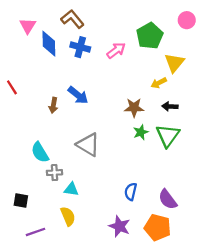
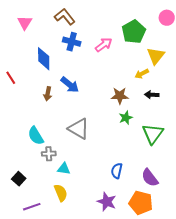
blue diamond: (49, 44) -> (44, 59), moved
green triangle: (168, 136) -> (153, 134), moved
black square: (21, 201) -> (19, 179), turned 32

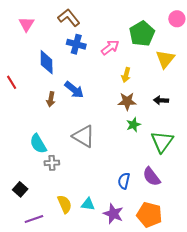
yellow arrow: (142, 74) -> (126, 75), moved, turned -48
cyan triangle: (64, 169) -> (88, 204), moved
purple semicircle: (150, 178) -> (151, 177), moved

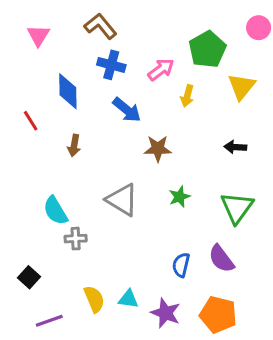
yellow arrow: (126, 75) -> (187, 96), moved
red line: (12, 82) -> (31, 121), moved
blue arrow: (74, 90) -> (127, 110), moved
brown star: (127, 101) -> (158, 149), moved
green star: (133, 125) -> (180, 197), moved

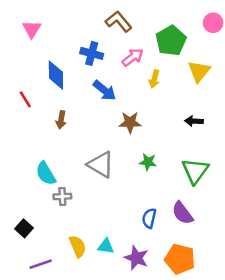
brown L-shape: (100, 26) -> (119, 21), moved
green star: (180, 197) -> (148, 162), turned 30

